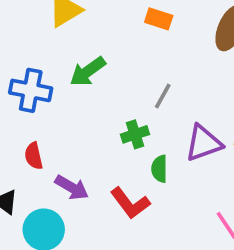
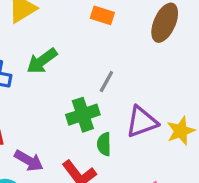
green cross: (135, 134) -> (83, 115), size x1.4

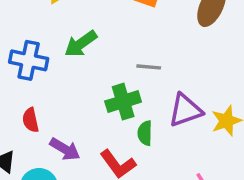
gray line: (106, 82) -> (149, 67), turned 65

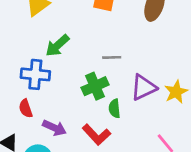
blue cross: (29, 60) -> (35, 74), moved

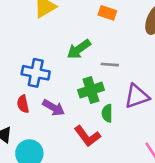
green arrow: (57, 46) -> (79, 49), moved
purple arrow: (54, 128) -> (54, 108), moved

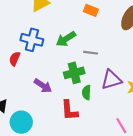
blue cross: (36, 73) -> (32, 40), moved
red semicircle: (23, 104) -> (15, 59), moved, turned 32
red L-shape: (87, 136) -> (69, 110), turned 30

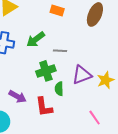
purple arrow: (43, 86) -> (18, 97), moved

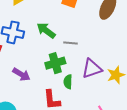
green arrow: (36, 39) -> (46, 30), turned 72
purple arrow: (18, 97) -> (21, 74), moved

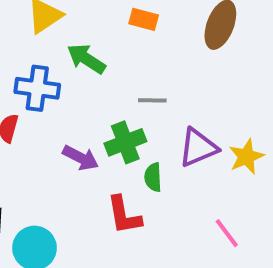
green arrow: (46, 30) -> (86, 59), moved
purple arrow: (21, 74) -> (81, 158), moved

